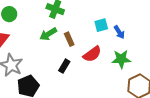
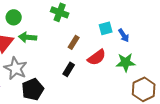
green arrow: (48, 34) -> (28, 37), moved, turned 36
brown rectangle: (69, 39) -> (74, 42), turned 56

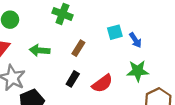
green arrow: (28, 37) -> (40, 50), moved
red semicircle: (97, 57) -> (102, 83), moved

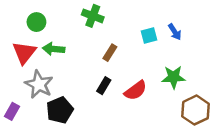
blue arrow: (135, 40) -> (175, 32), moved
green arrow: (40, 50) -> (54, 49), moved

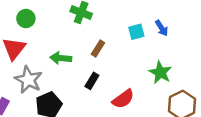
green arrow: (54, 49) -> (61, 58), moved
green star: (173, 77) -> (160, 73), turned 30
red semicircle: (136, 91) -> (123, 99), moved

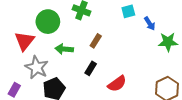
green circle: (26, 18) -> (48, 22), moved, size x1.5
cyan square: (136, 32) -> (128, 11), moved
green star: (160, 73) -> (168, 42), moved, turned -30

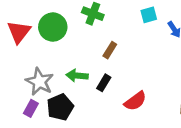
red triangle: (24, 41) -> (19, 32), moved
green arrow: (64, 49) -> (77, 76), moved
purple rectangle: (14, 90) -> (31, 108), moved

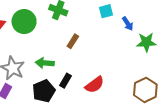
black rectangle: (104, 83) -> (66, 81), moved
black pentagon: (60, 107) -> (44, 91), moved

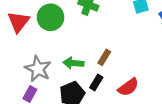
brown rectangle: (73, 41) -> (104, 57), moved

